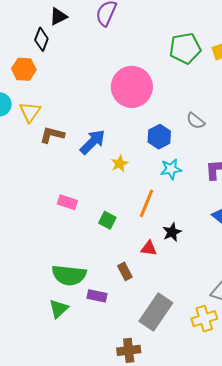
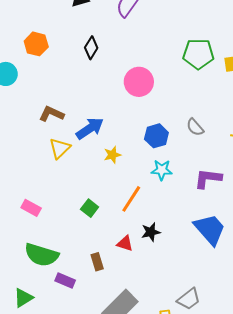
black diamond: (41, 39) -> (91, 48), moved
pink circle: (132, 87) -> (139, 82), size x0.7
yellow triangle: (30, 112) -> (60, 148), moved
pink rectangle: (67, 202) -> (31, 208), moved
green triangle: (59, 309) -> (23, 298), moved

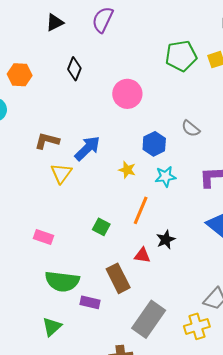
yellow star: (112, 155) -> (127, 170), moved, turned -30
brown rectangle: (97, 262) -> (118, 278), size x1.6

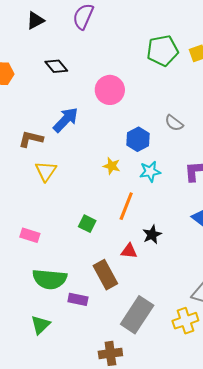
black diamond: (74, 69) -> (56, 66), turned -60
blue arrow: (87, 148) -> (66, 120), moved

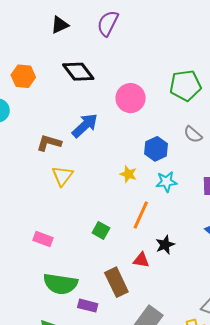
green pentagon: (162, 51) -> (185, 86), moved
black diamond: (56, 66) -> (78, 72), size x1.4

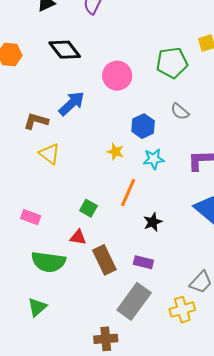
yellow triangle: (62, 176) -> (50, 154), turned -30
red triangle: (141, 260) -> (78, 237), moved
purple rectangle: (88, 306) -> (143, 262), moved

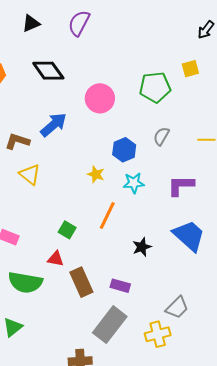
gray semicircle: (180, 112) -> (161, 136), turned 78
black star: (153, 222) -> (142, 247), moved

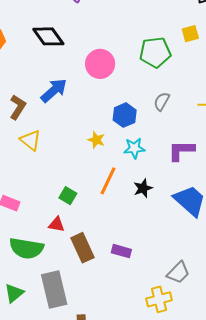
brown L-shape: (17, 141) -> (18, 107), turned 105
black star: (142, 247) -> (143, 188), moved
gray rectangle: (110, 325) -> (54, 289), moved, turned -51

